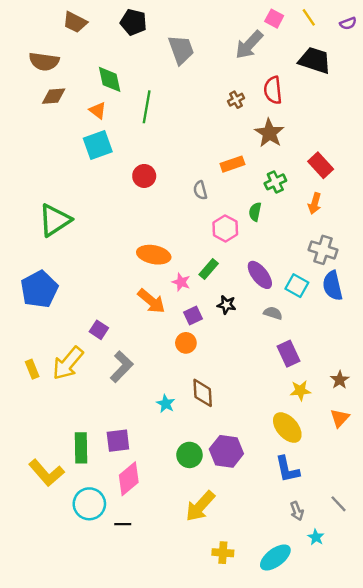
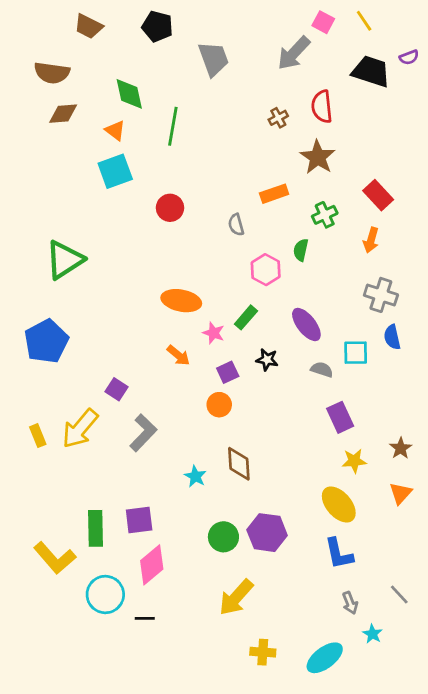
purple semicircle: (348, 23) -> (409, 57), moved
cyan square: (297, 286) -> (356, 353), moved, turned -30
blue semicircle: (333, 286) -> (392, 337), size x0.7
orange arrow: (151, 301) -> (178, 355), size x0.7

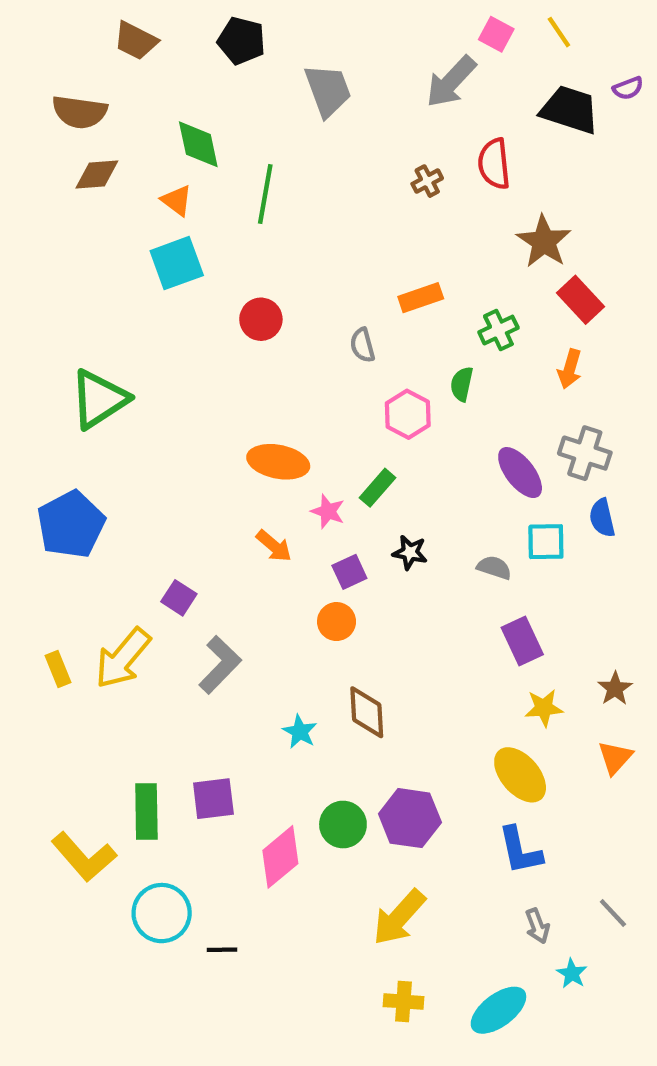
brown star: (318, 157) -> (544, 241), moved
purple ellipse: (306, 325) -> (520, 473), moved
pink diamond: (152, 565) -> (280, 857), moved
yellow arrow: (236, 597) -> (399, 917), moved

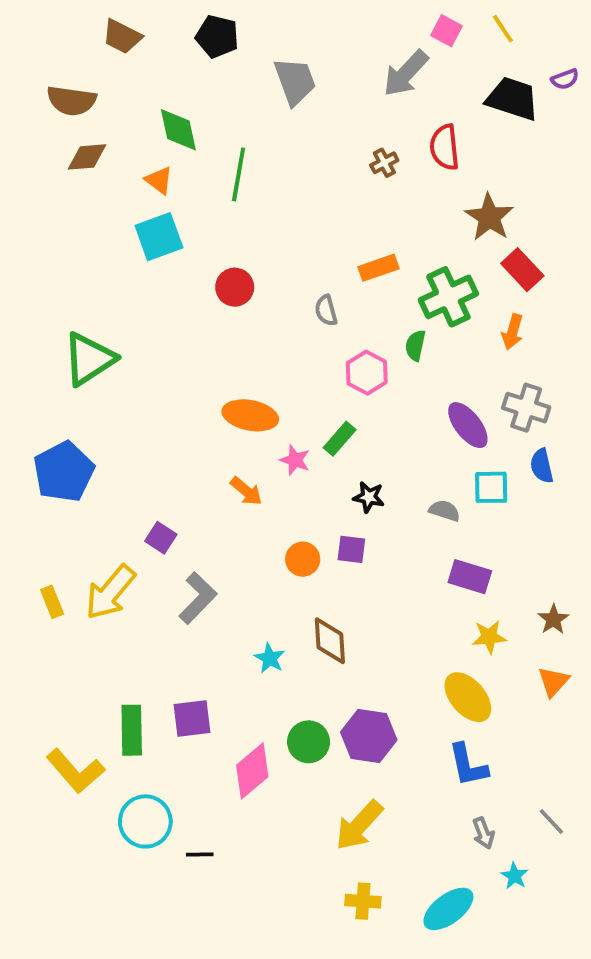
green cross: (498, 330) -> (448, 297), size x1.6
purple square: (349, 572) -> (351, 549), moved, turned 32
purple rectangle: (522, 641) -> (470, 577), turned -48

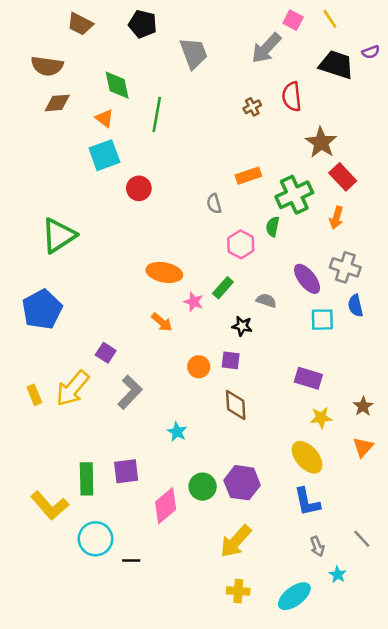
red circle: (235, 287) -> (139, 188), moved
gray semicircle: (445, 511) -> (266, 300), moved
brown diamond: (330, 641) -> (236, 405), moved

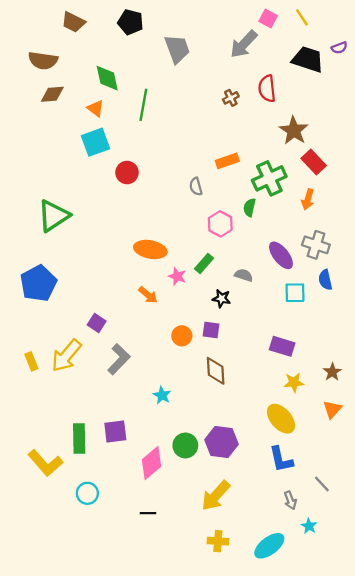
cyan circle: (96, 539) -> (87, 493), size x0.7
gray line: (362, 539) -> (322, 484), moved
black line: (131, 560) -> (148, 513), moved

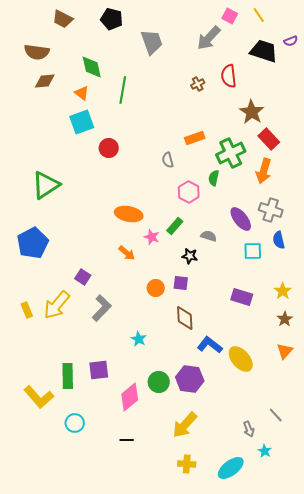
orange arrow: (308, 199) -> (264, 171), size x1.4
yellow star: (294, 382) -> (283, 291), moved, turned -30
blue L-shape: (281, 459) -> (210, 345), moved, turned 140

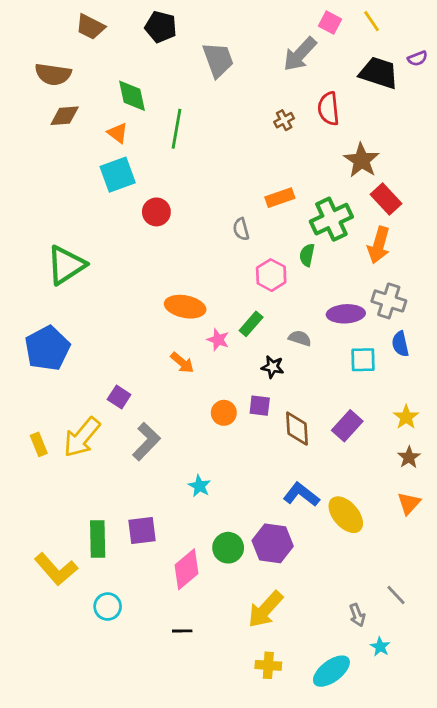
purple ellipse: (241, 219) -> (346, 314), turned -55
purple rectangle: (242, 297) -> (347, 426), turned -65
brown diamond: (185, 318) -> (297, 429), moved

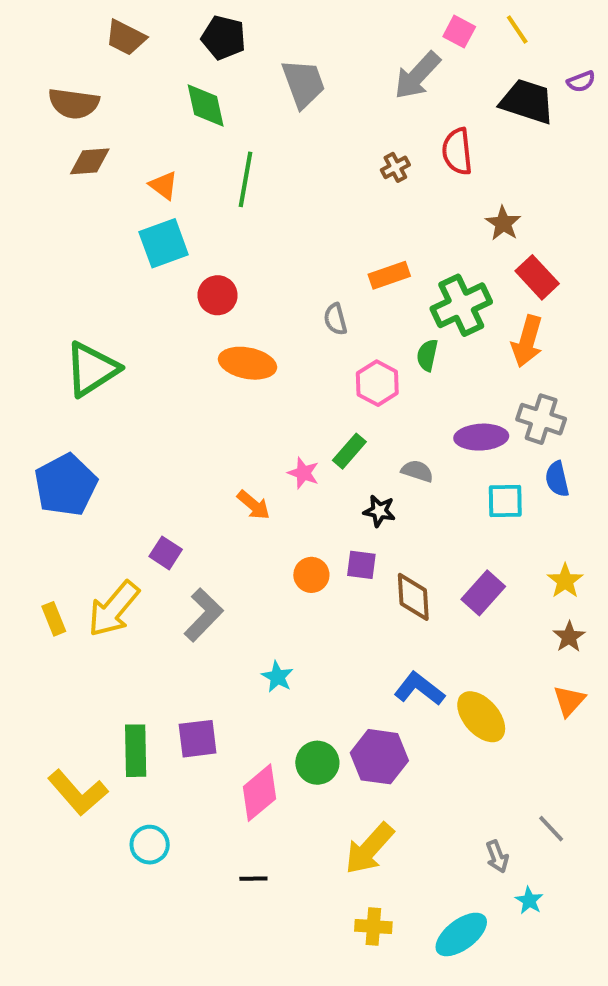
green diamond: (132, 96) -> (206, 105), moved
brown star: (362, 160) -> (503, 223), size x0.7
orange ellipse: (185, 307) -> (247, 363), moved

